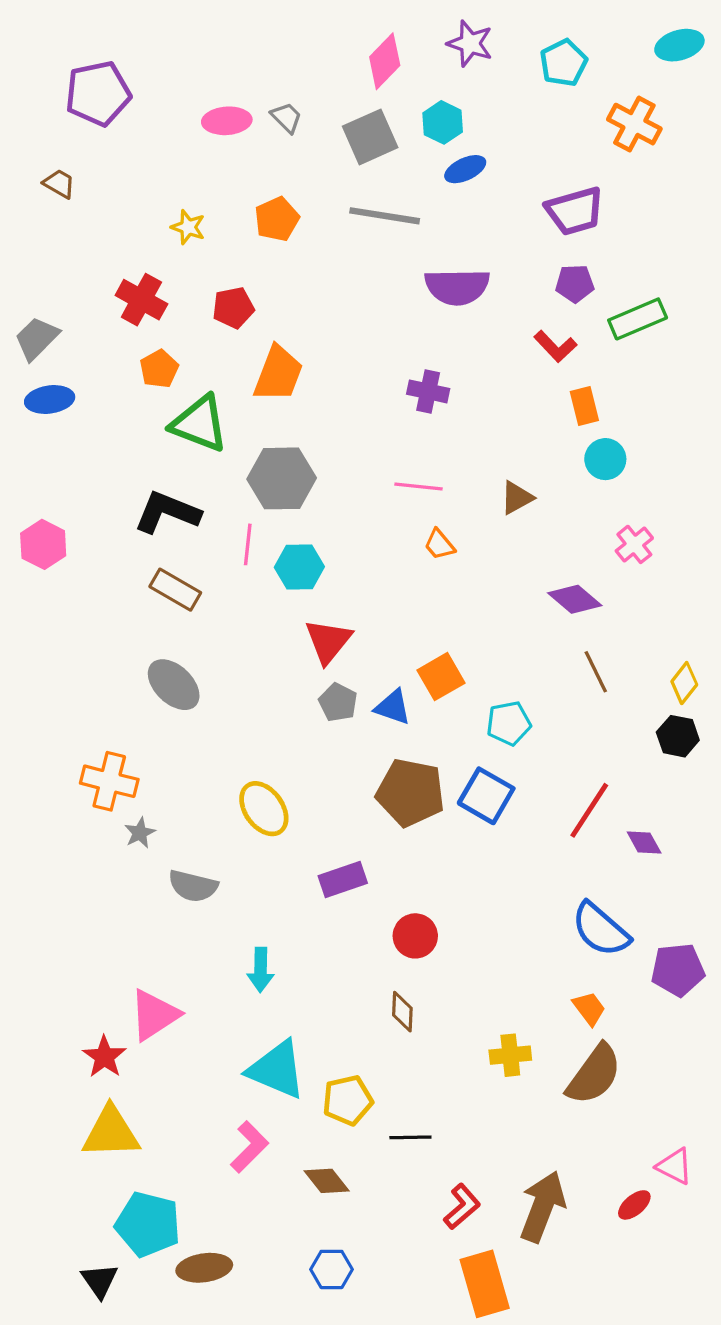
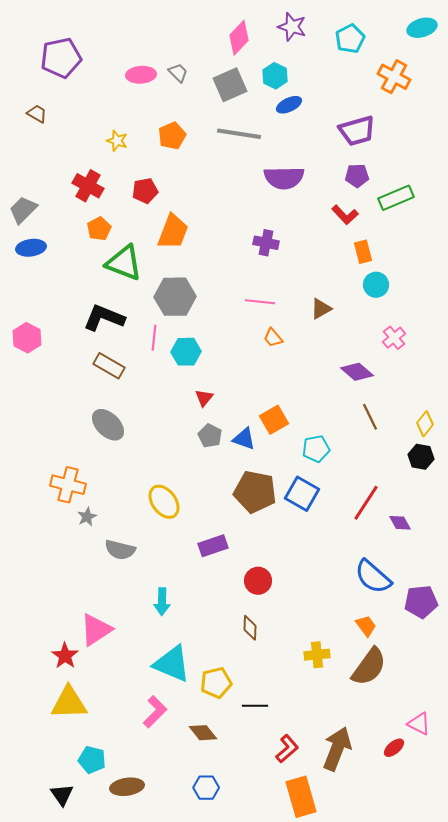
red triangle: (328, 641) -> (204, 398), size x0.6
cyan pentagon: (148, 1224) -> (92, 760), size x0.7

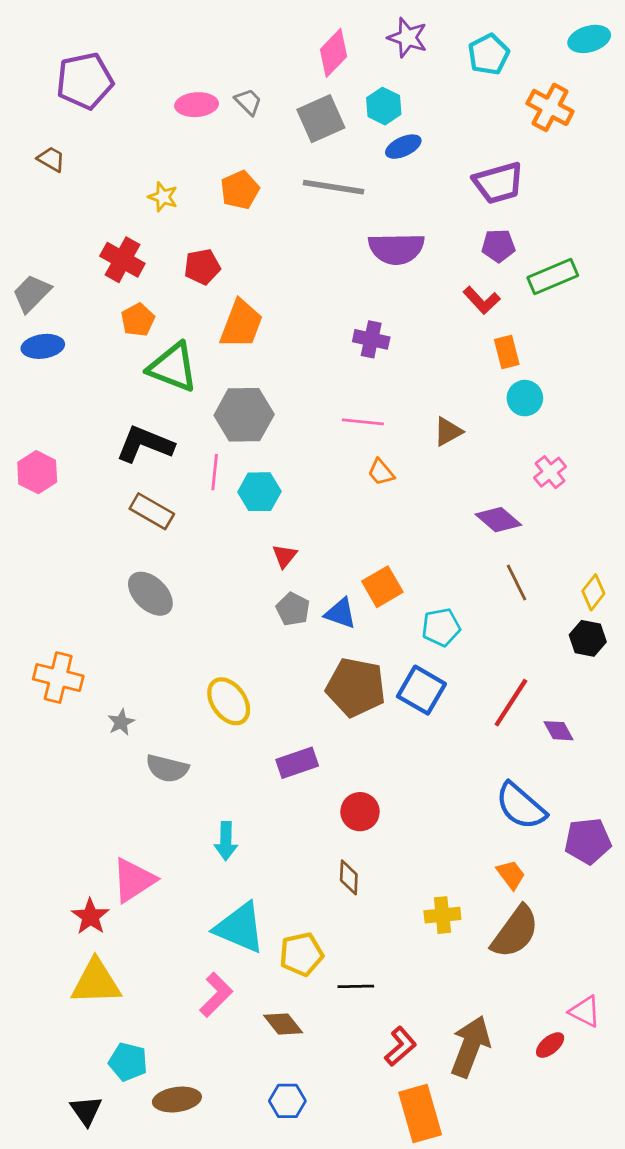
orange cross: (68, 485) -> (58, 678), moved

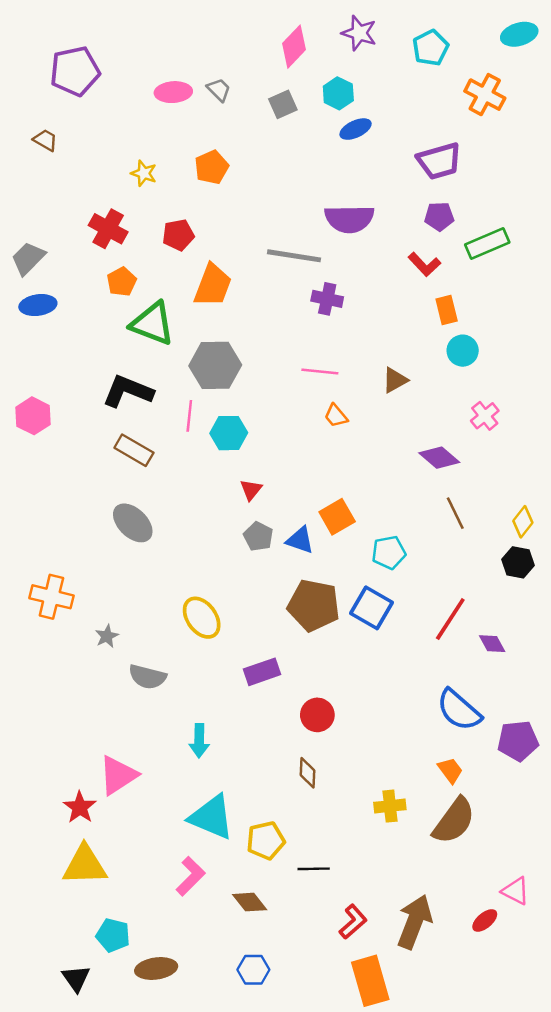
gray square: (321, 119) -> (283, 104), size x0.7
gray line: (333, 187) -> (294, 256), moved

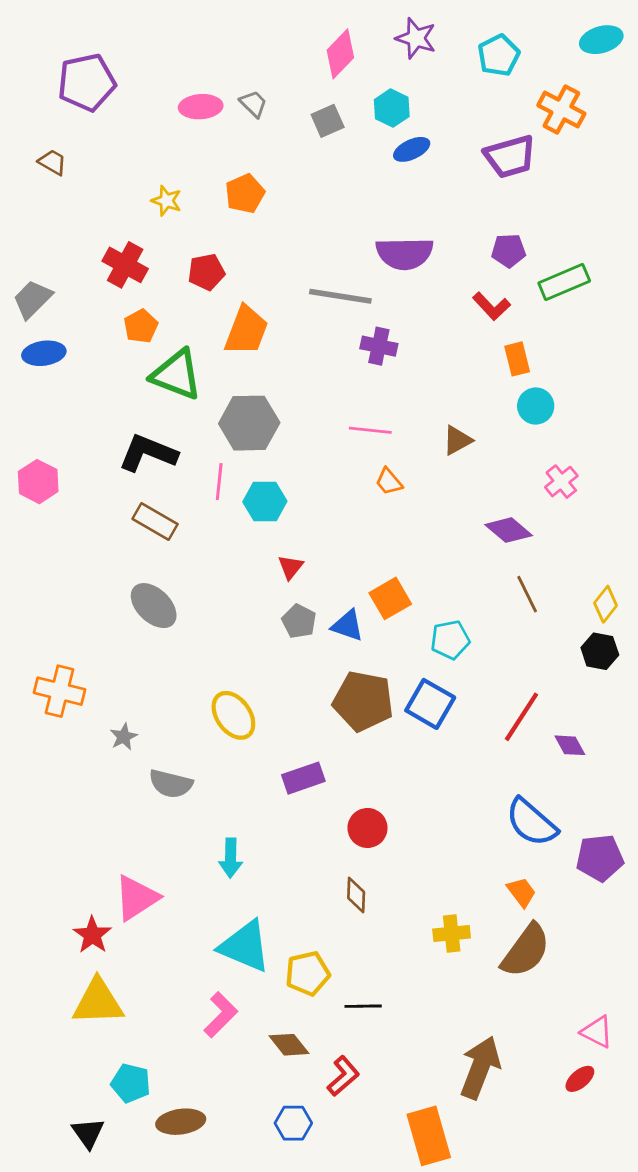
purple trapezoid: (439, 161) -> (510, 157), moved
red ellipse: (485, 920) -> (580, 1079), moved
red L-shape: (353, 922) -> (343, 1076), moved

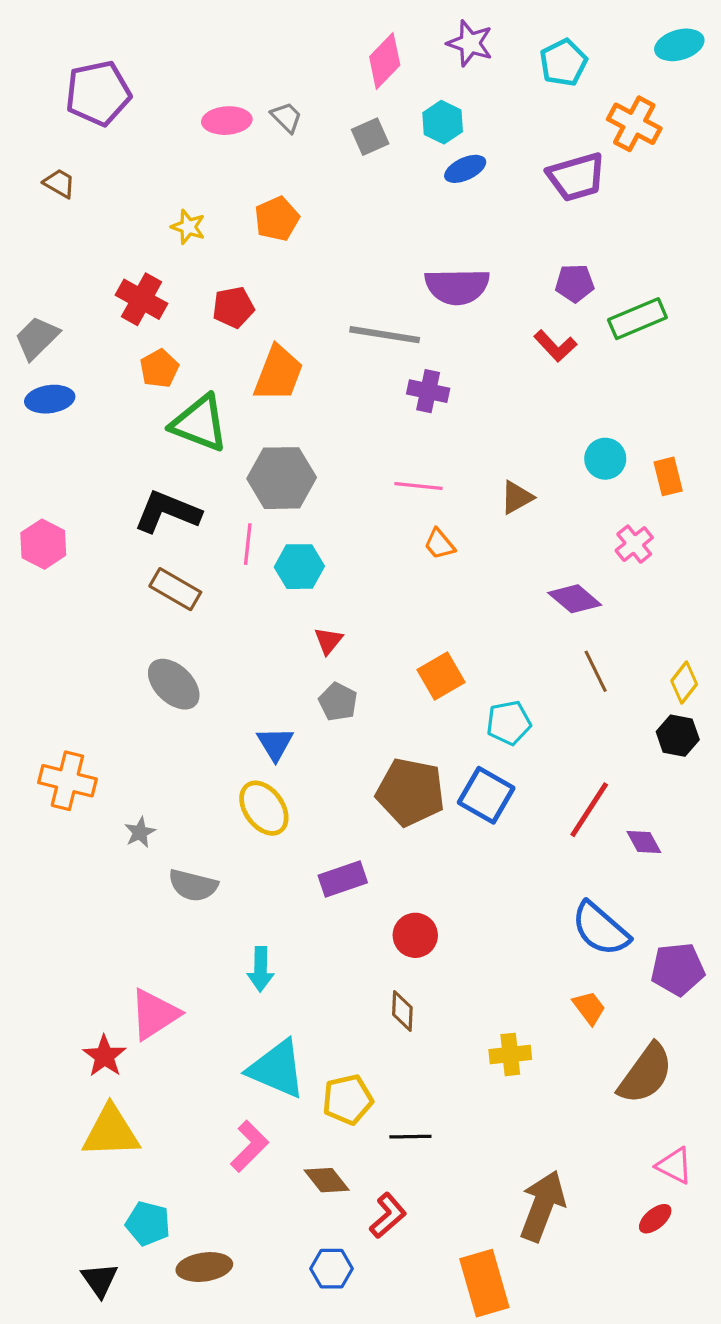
orange rectangle: (517, 359) -> (668, 476), moved
blue triangle: (348, 626) -> (275, 744), moved, turned 40
brown semicircle: (526, 951) -> (646, 1074), moved

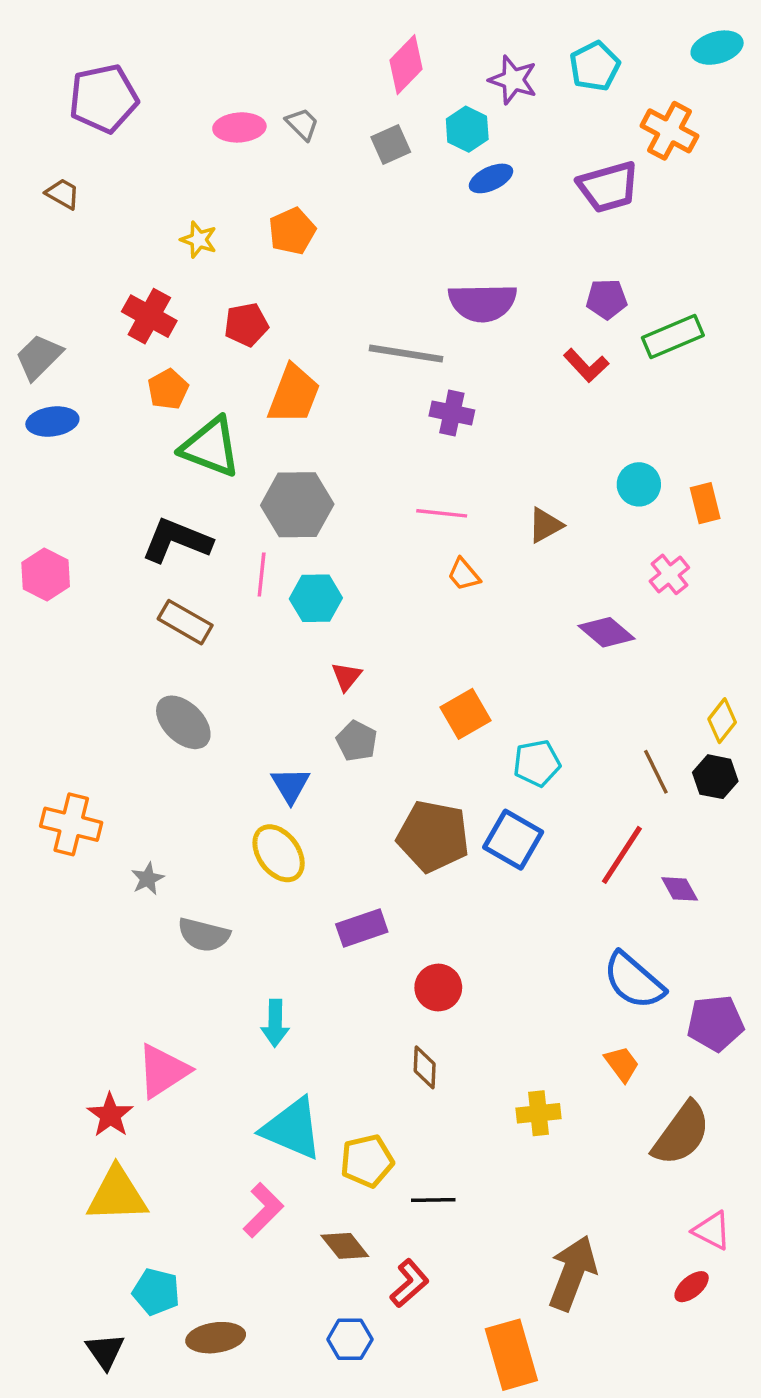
purple star: (470, 43) -> (513, 80), moved
brown line: (596, 671) -> (656, 772), moved

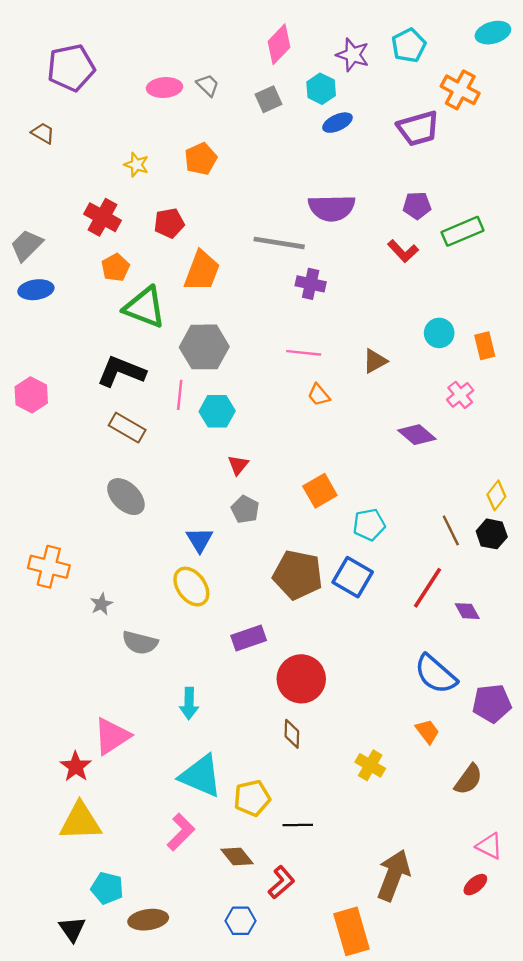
red circle: (438, 988) -> (301, 679), size x1.5
yellow cross: (539, 1113) -> (370, 765), turned 36
brown semicircle: (681, 1134) -> (468, 779), size x0.7

